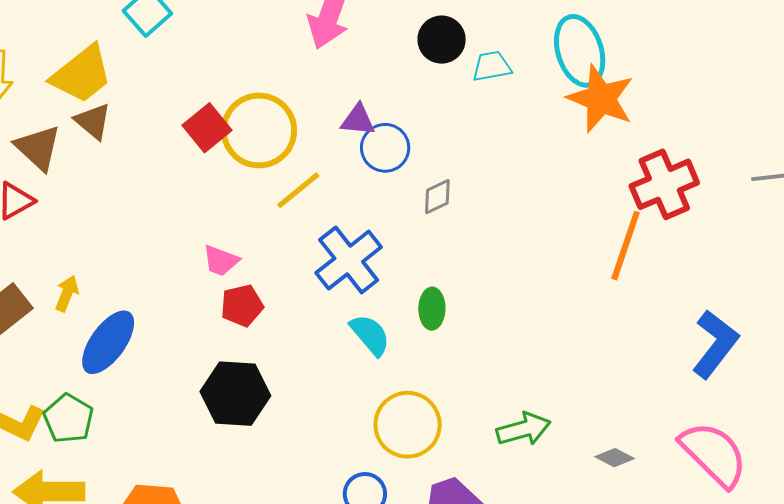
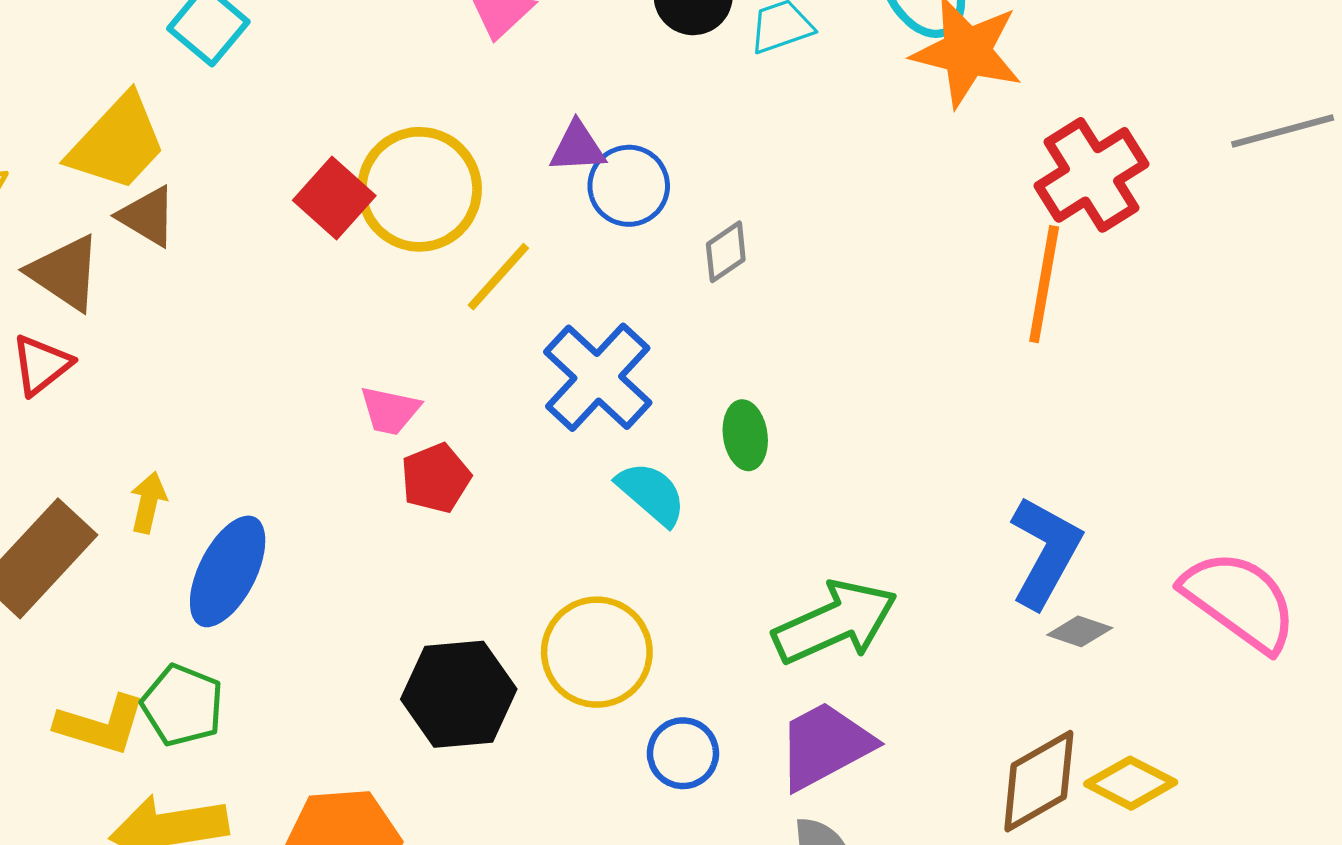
blue L-shape: (715, 344) -> (1045, 552), moved
black hexagon: (235, 394) -> (459, 694), moved
yellow circle: (408, 425) -> (597, 652), moved
green arrow: (524, 429) -> (835, 622), moved, size x1.4

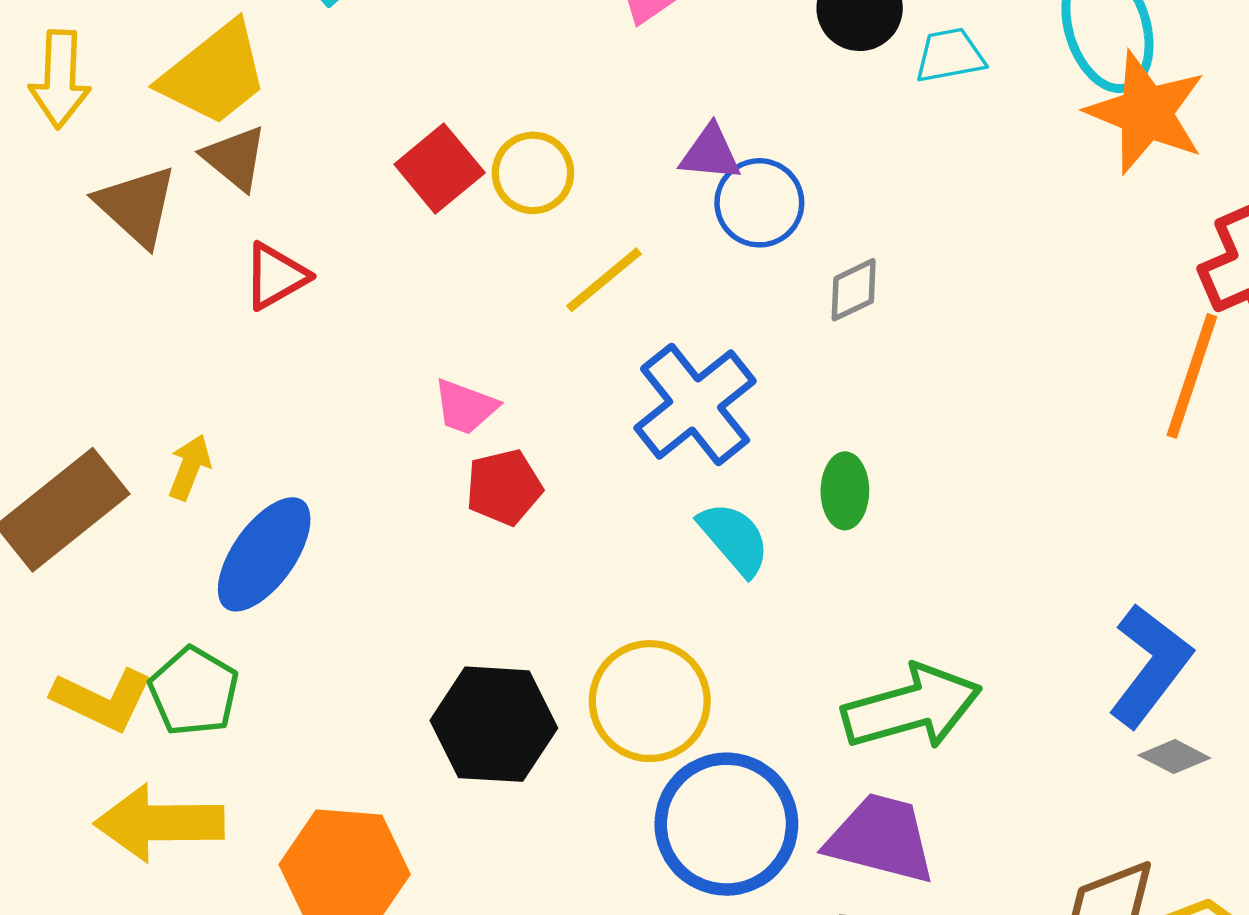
yellow circle: (419, 189) -> (533, 173), size x0.6
red triangle: (41, 365) -> (276, 276), moved
purple trapezoid: (825, 745) -> (881, 839), turned 34
blue circle: (683, 753) -> (726, 824), size x1.8

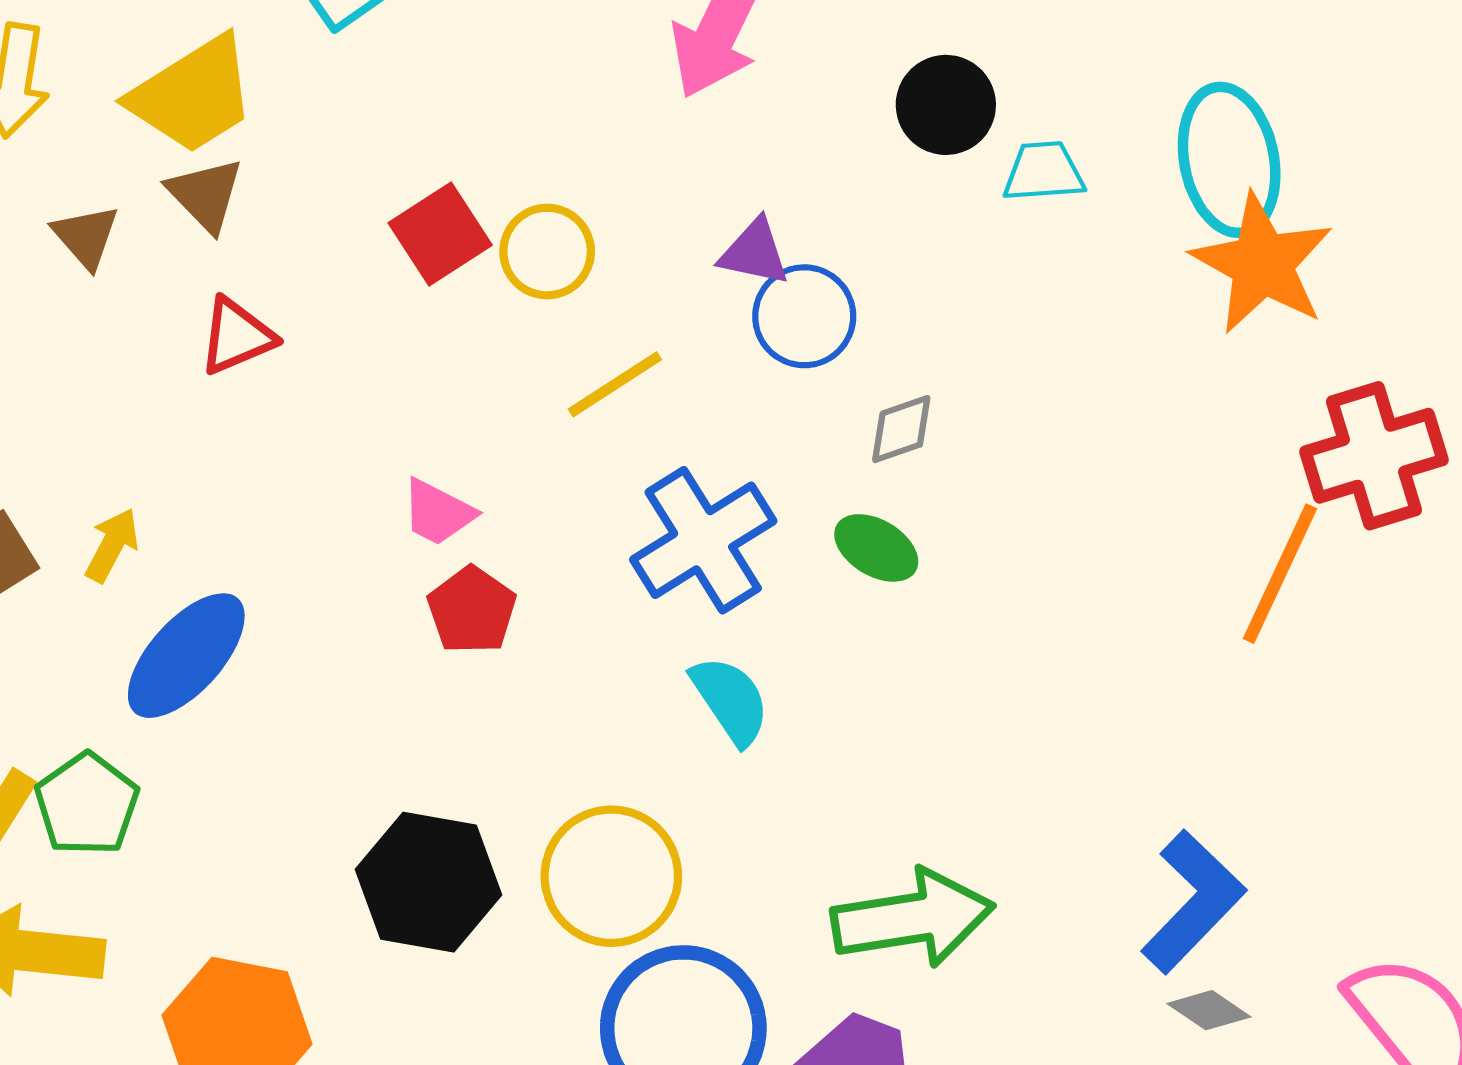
brown triangle: (137, 206) -> (86, 237), size x0.7
red pentagon: (504, 487) -> (472, 610), turned -30
green ellipse: (845, 491) -> (876, 548), moved, turned -66

